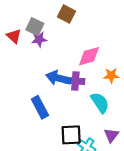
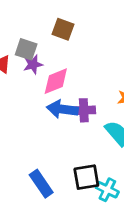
pink diamond: (89, 56) -> (56, 81), moved
blue rectangle: (40, 107) -> (41, 184), moved

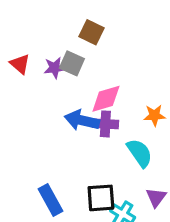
gray square: (26, 49) -> (72, 63), moved
pink diamond: (56, 81) -> (106, 99), moved

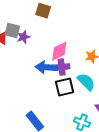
gray square: (72, 63) -> (12, 30), moved
black square: (101, 198) -> (65, 87), moved

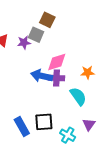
gray square: (12, 30) -> (36, 35), moved
black square: (65, 87) -> (44, 122), moved

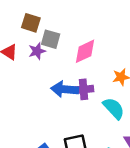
brown square: (47, 20) -> (31, 23), moved
pink diamond: (57, 62) -> (85, 51), moved

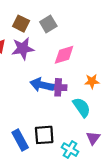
gray square: (51, 39) -> (48, 24), moved, turned 35
purple star: (37, 51) -> (23, 49), size x1.5

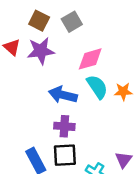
purple cross: (58, 87) -> (64, 126), moved
cyan semicircle: (82, 107) -> (97, 87), moved

